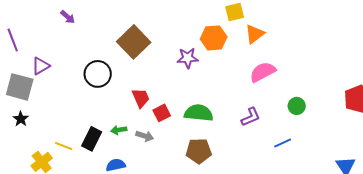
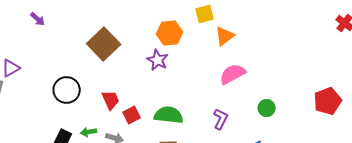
orange hexagon: (214, 38) -> (170, 33), moved
purple star: (188, 58) -> (158, 60), turned 30
black circle: (98, 74) -> (67, 90), moved
purple L-shape: (251, 117) -> (221, 119), turned -40

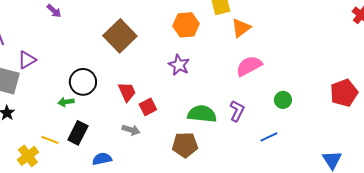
purple star: (158, 60) -> (179, 65), moved
green semicircle: (169, 115) -> (202, 114), moved
green arrow: (89, 132) -> (66, 102), moved

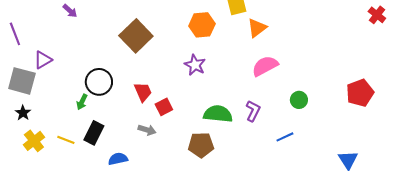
green arrow: (66, 102) -> (82, 102), turned -56
yellow cross: (28, 156) -> (34, 141), moved

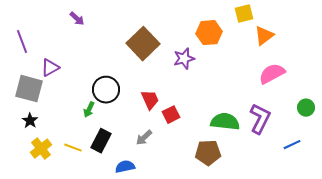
purple star: (195, 65) -> (184, 59), moved, turned 30
purple L-shape: (253, 111) -> (260, 119), size x1.4
gray arrow: (147, 130) -> (144, 138), moved, turned 120

